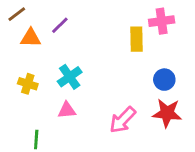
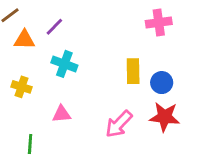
yellow rectangle: (136, 39) -> (133, 71), moved
cyan cross: (70, 77) -> (64, 64), moved, turned -35

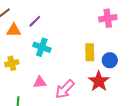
yellow cross: (22, 87) -> (12, 63), turned -32
red star: (165, 117) -> (99, 81), moved, turned 30
pink arrow: (119, 124) -> (65, 89), moved

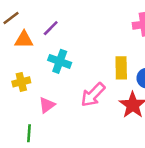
pink triangle: (40, 82) -> (47, 105), moved, turned -32
pink arrow: (65, 89) -> (93, 95), moved

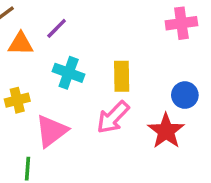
yellow rectangle: (121, 68) -> (122, 76), moved
pink triangle: (47, 105) -> (51, 131), size x1.5

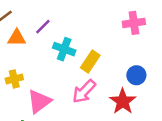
cyan cross: (69, 73) -> (64, 49), moved
yellow rectangle: (122, 76) -> (90, 62), turned 35

